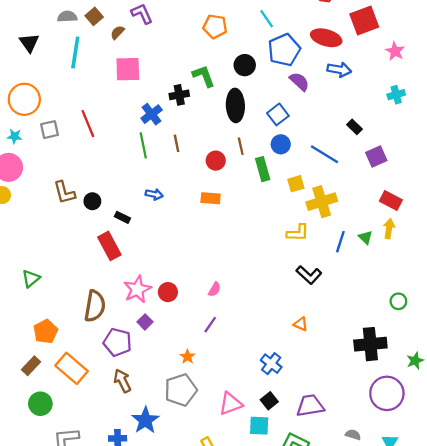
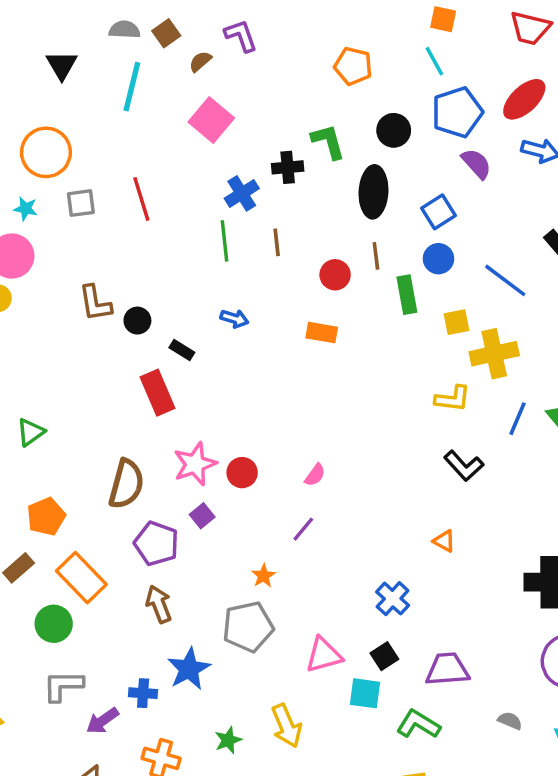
red ellipse: (326, 38) -> (524, 99), turned -64
pink square: (128, 69) -> (211, 120), turned 36
green circle: (40, 404) -> (54, 624), moved

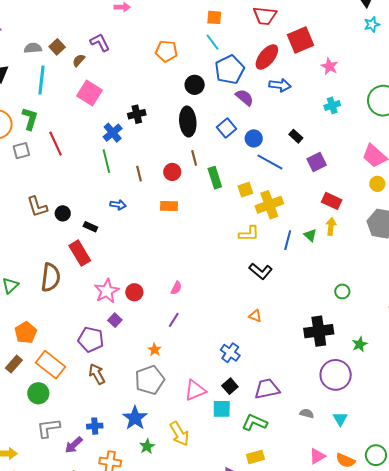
green L-shape: (328, 142) -> (30, 119), moved, turned 40
brown line: (277, 242) -> (139, 174), moved
blue circle: (438, 259) -> (254, 138), moved
brown semicircle: (126, 484) -> (51, 277), moved
blue star: (189, 669) -> (135, 418), moved

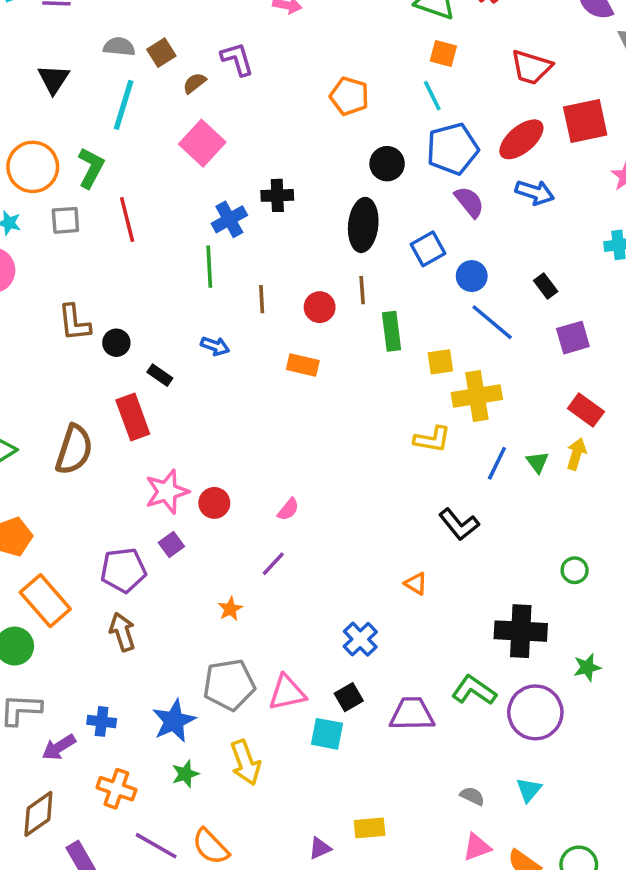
black L-shape: (261, 271) -> (459, 524), moved
purple pentagon: (91, 339) -> (123, 570), turned -30
gray pentagon: (150, 380) -> (229, 685), moved
gray semicircle: (307, 413) -> (472, 796), moved
green L-shape: (255, 423) -> (474, 690), moved

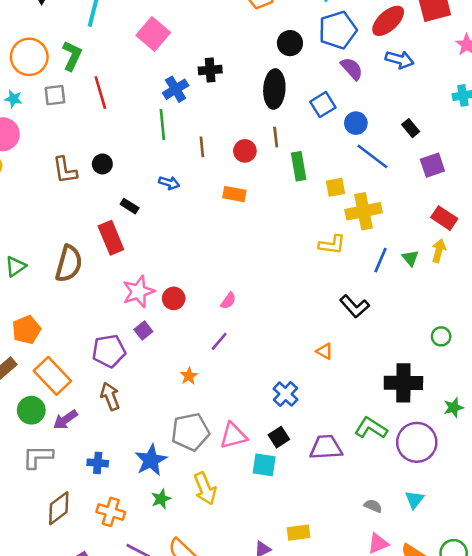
black circle: (116, 343) -> (102, 164), moved
purple arrow: (59, 747) -> (65, 420), moved
brown diamond: (38, 814) -> (59, 508), moved

